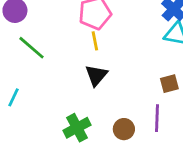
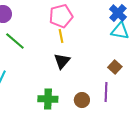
brown square: (169, 84) -> (115, 67), turned -32
green cross: (77, 128) -> (48, 99), turned 30

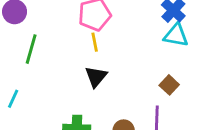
green line: (15, 41) -> (31, 49), turned 65

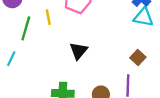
yellow line: (95, 42) -> (48, 17), moved
cyan line: (13, 99) -> (11, 59), moved

